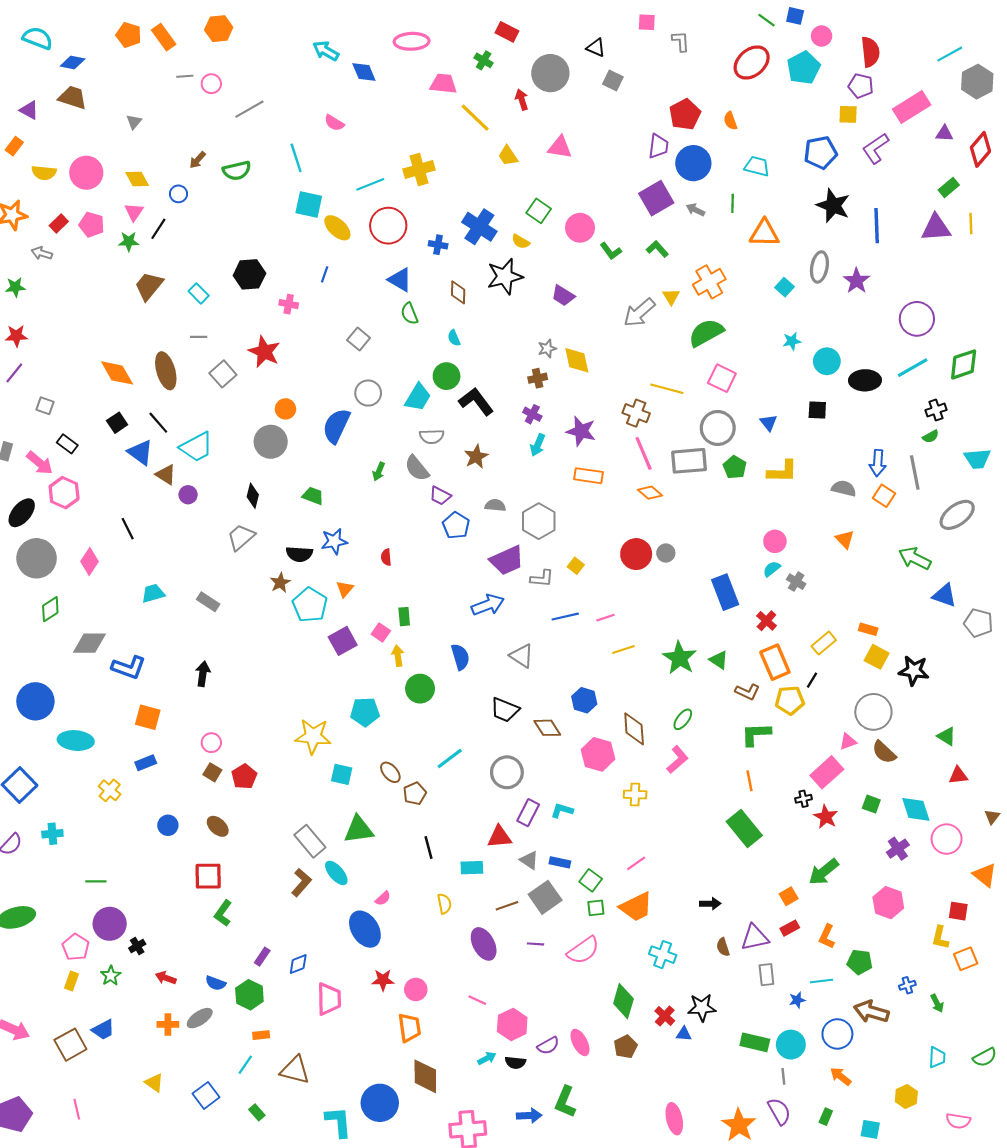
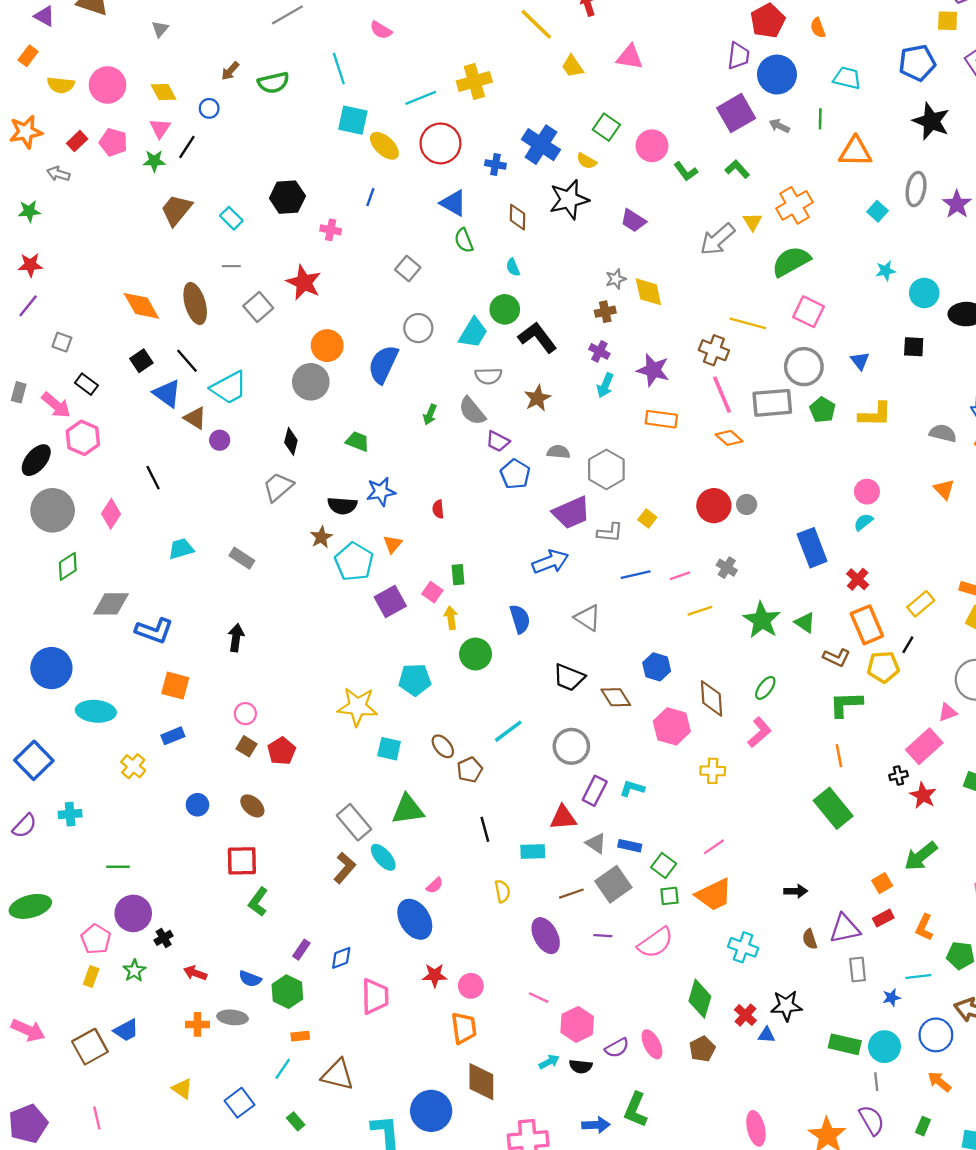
orange circle: (285, 409) -> (327, 346), size x1.4
gray cross: (796, 582) -> (727, 568), moved
gray ellipse: (200, 1018) -> (233, 1017), turned 40

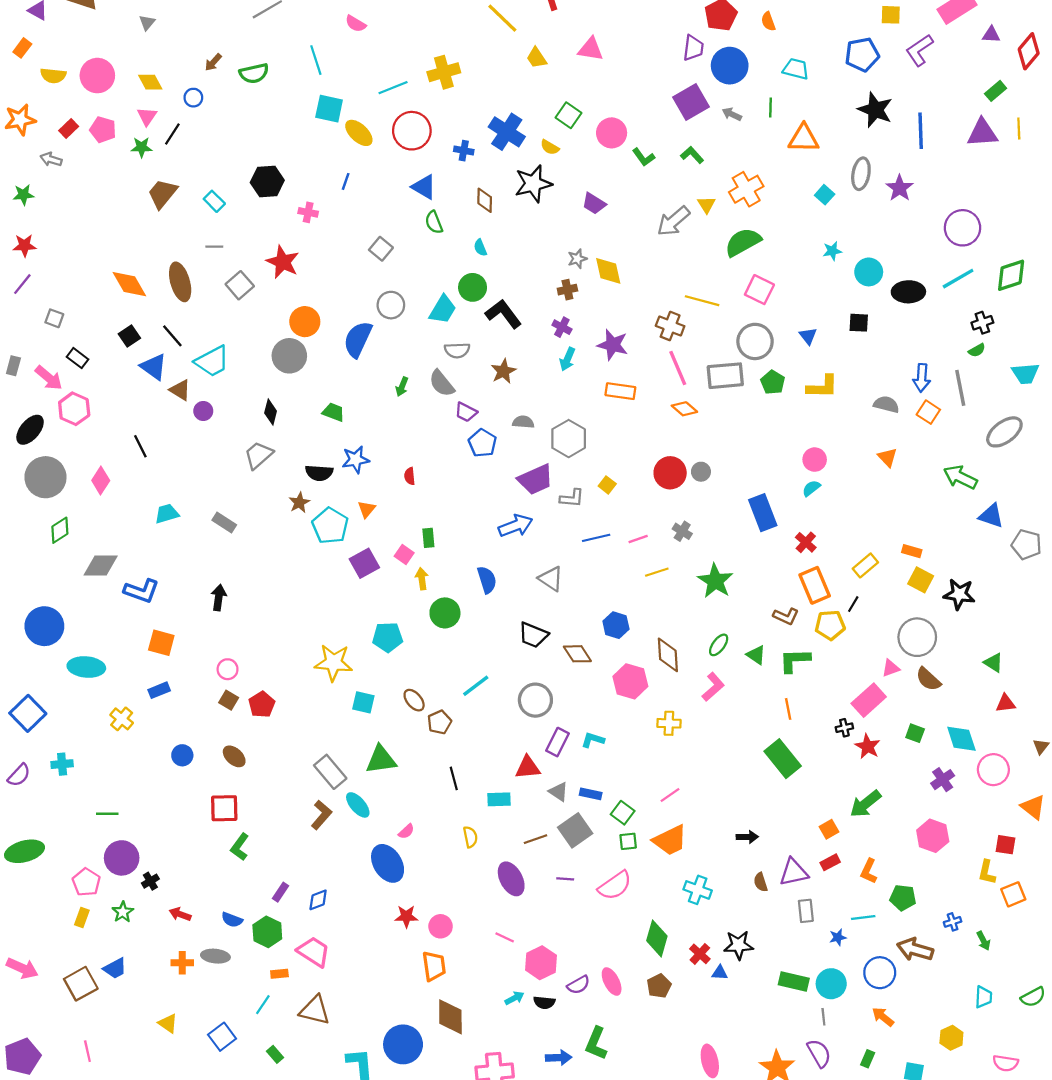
green triangle: (805, 622) -> (756, 655), moved
pink trapezoid: (375, 996) -> (314, 952), moved, turned -56

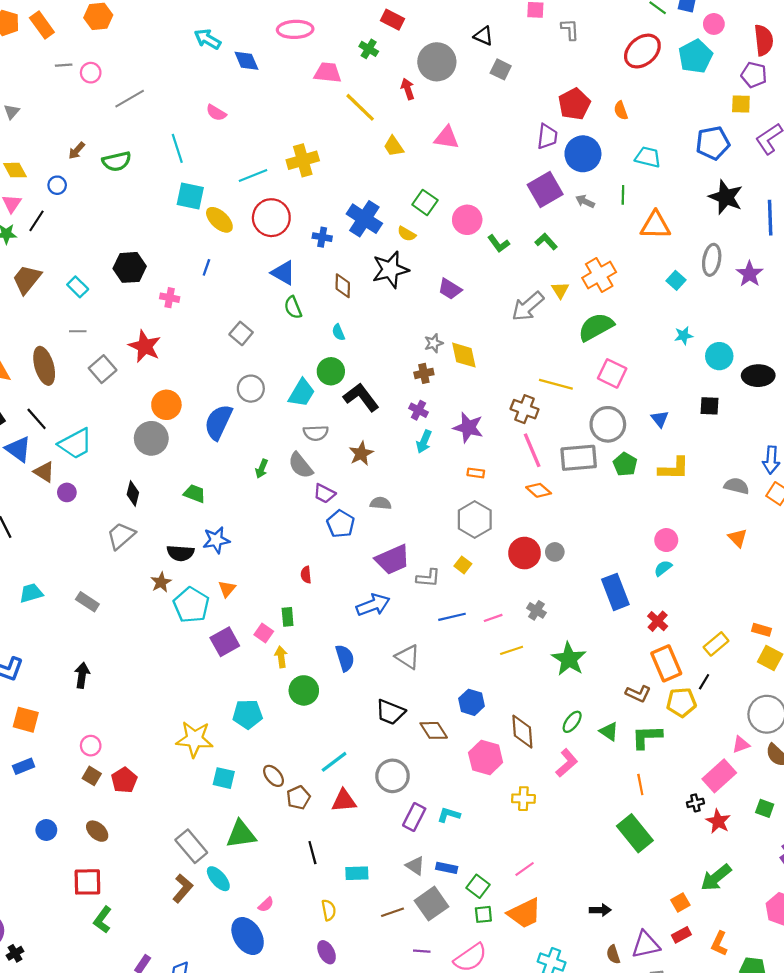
orange rectangle: (620, 391) -> (476, 473), size x0.6
gray hexagon: (569, 439) -> (475, 519), moved
red semicircle: (410, 476) -> (306, 575), moved
red triangle: (528, 767) -> (344, 801), moved
purple ellipse: (511, 879) -> (327, 952), moved, size x0.7

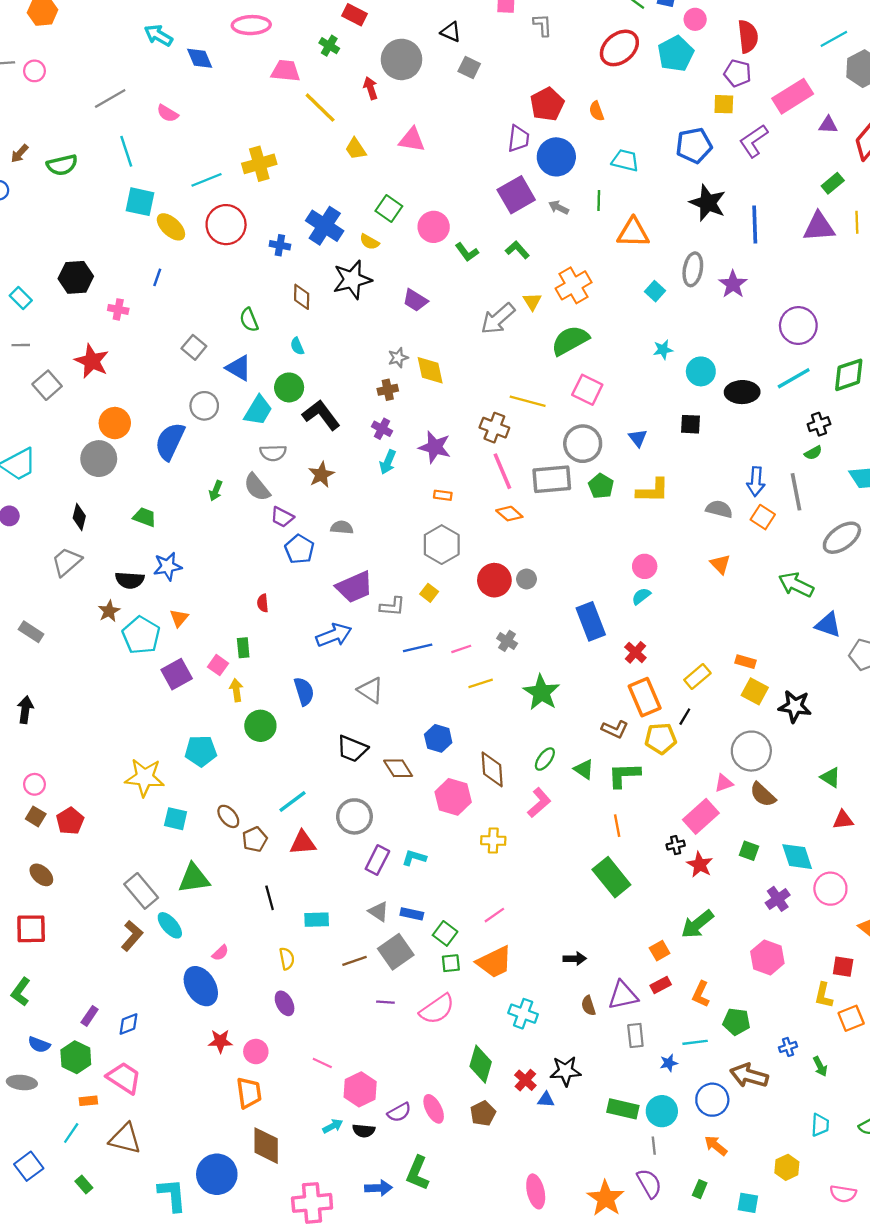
gray line: (130, 99) -> (110, 98), moved
blue triangle: (283, 273) -> (239, 368), moved
green L-shape: (103, 920) -> (21, 992), moved

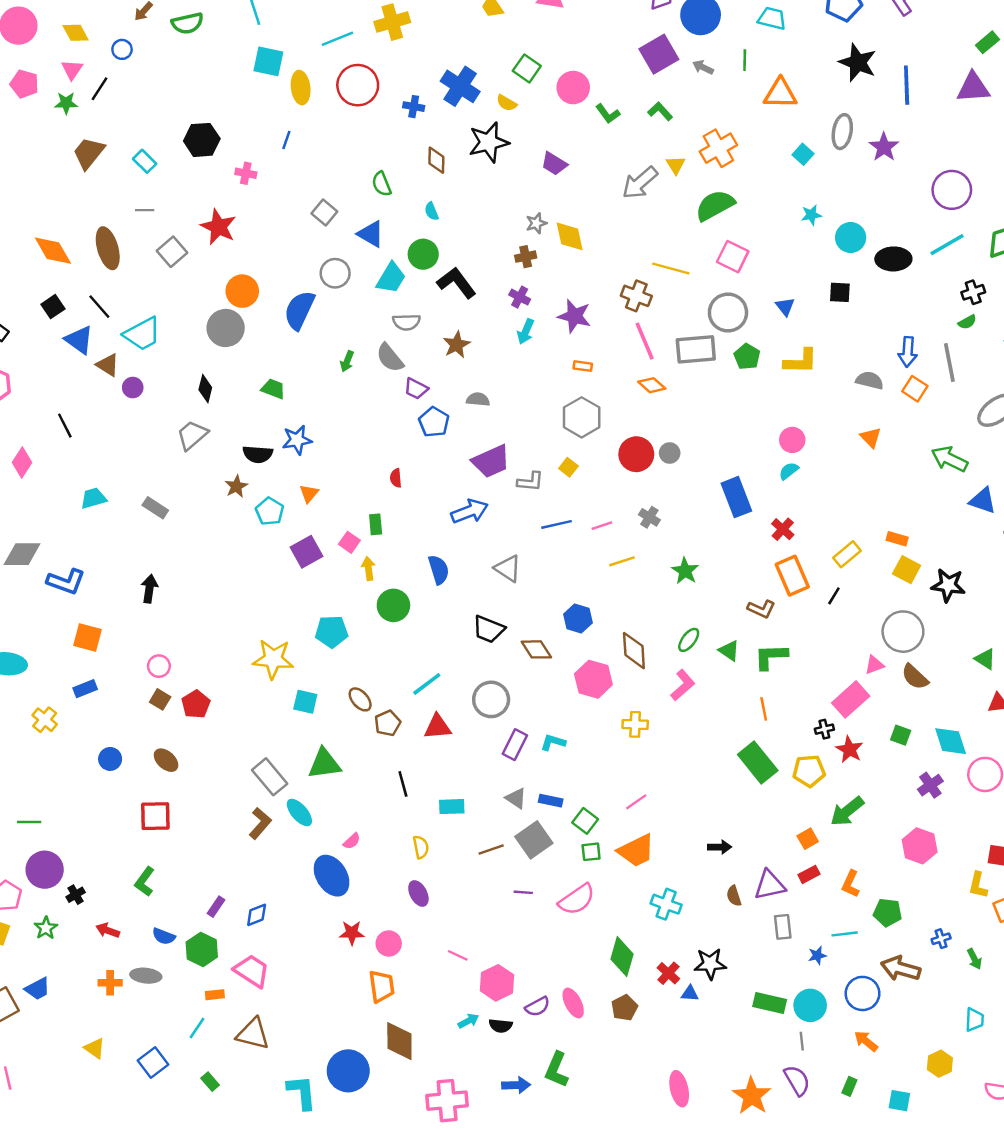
yellow ellipse: (171, 227) -> (301, 88), turned 40
cyan pentagon: (141, 635) -> (270, 511), size x0.7
green star: (541, 693) -> (685, 571), size x0.7
yellow pentagon: (661, 738) -> (809, 771), moved

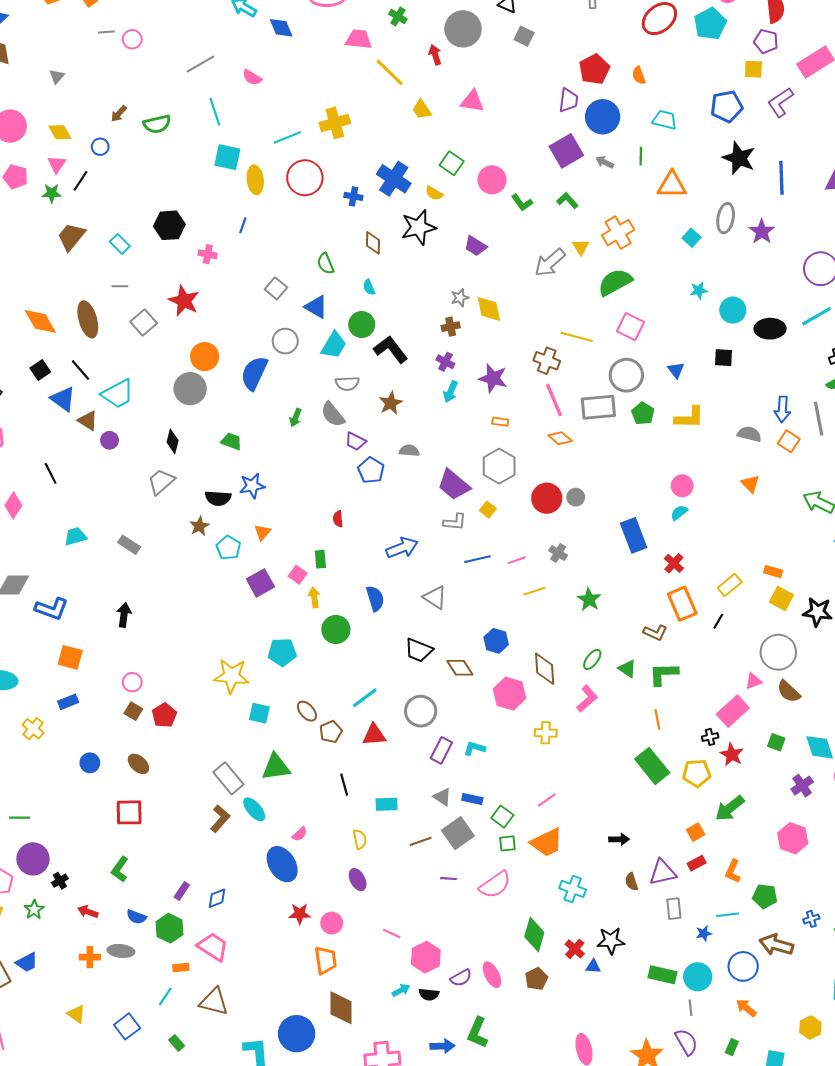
purple trapezoid: (491, 461) -> (454, 485), moved, turned 64

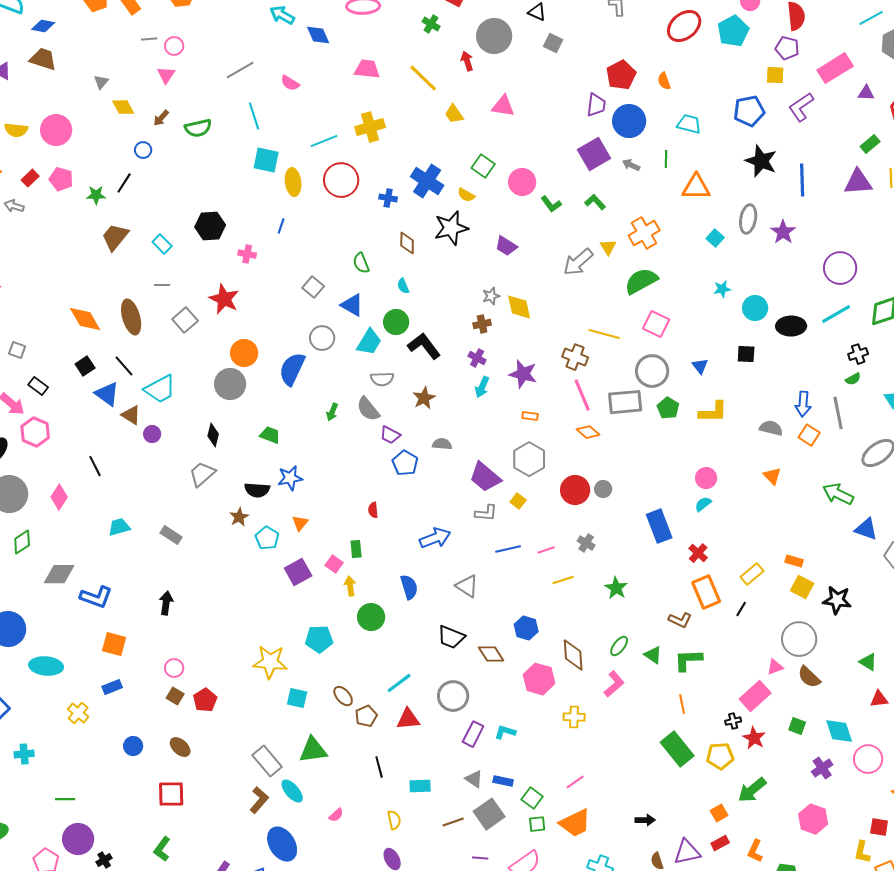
pink trapezoid: (359, 39) -> (367, 69), moved
yellow diamond: (60, 132) -> (123, 107), moved
pink triangle: (57, 164) -> (166, 75), moved
blue ellipse: (282, 864) -> (282, 844), moved

